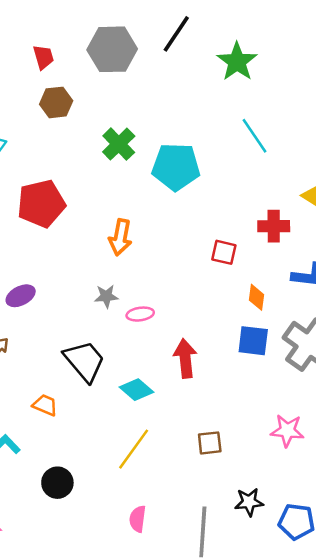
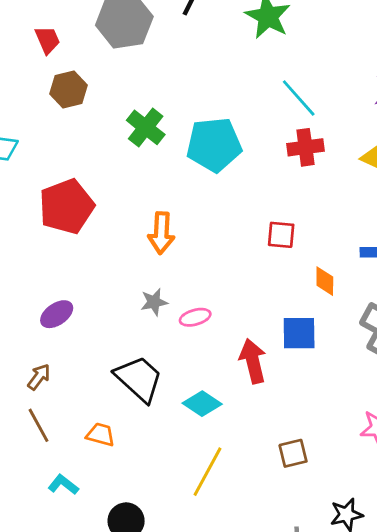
red cross: (274, 226) -> (305, 147), moved
blue square: (253, 341) -> (299, 333), moved

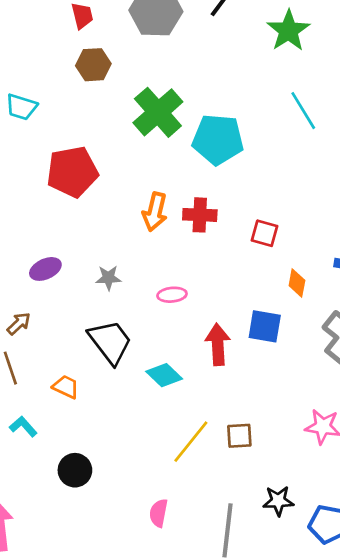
green cross: (146, 127) -> (158, 112), size x1.4
red cross: (305, 147) -> (200, 215), moved
gray star: (154, 302) -> (108, 278), moved
yellow line: (208, 472) -> (191, 442), moved

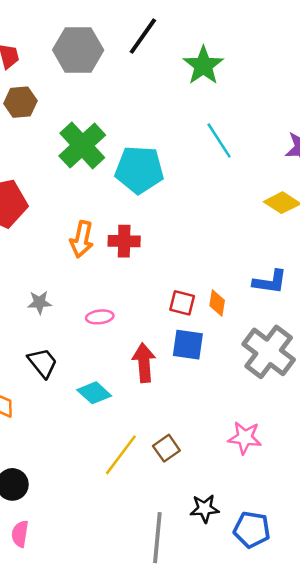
red square: (265, 233) -> (182, 303), moved
black trapezoid: (110, 342) -> (43, 363), size x0.7
brown square: (239, 436) -> (166, 448), turned -30
pink semicircle: (159, 513) -> (20, 534), moved

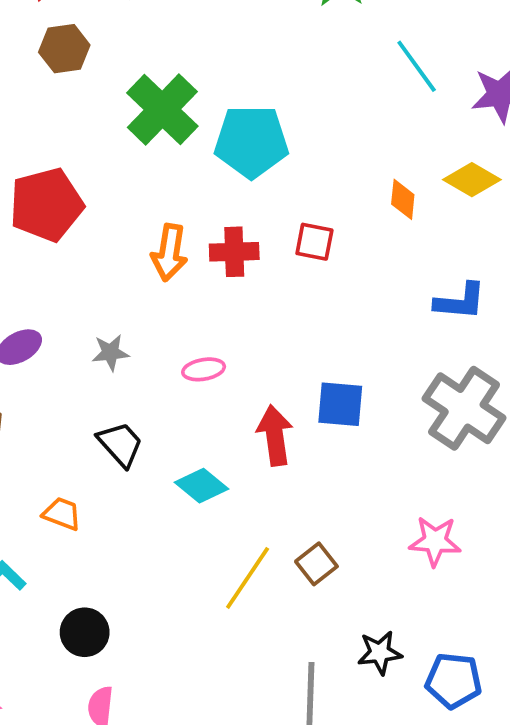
cyan line: (219, 140) -> (417, 66), moved
red square: (182, 303) -> (314, 242), moved
orange diamond: (217, 303) -> (403, 199), moved

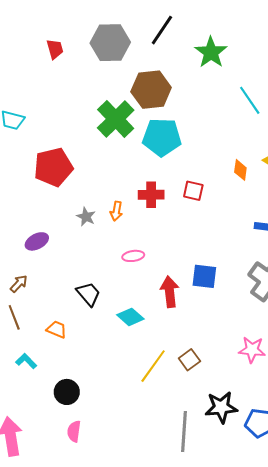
brown hexagon: (64, 49) -> (151, 90), moved, size x1.5
orange arrow: (169, 253) -> (116, 211), moved, size x0.7
gray star: (110, 353) -> (86, 217), moved, turned 30
black star: (380, 653) -> (221, 407), size x1.4

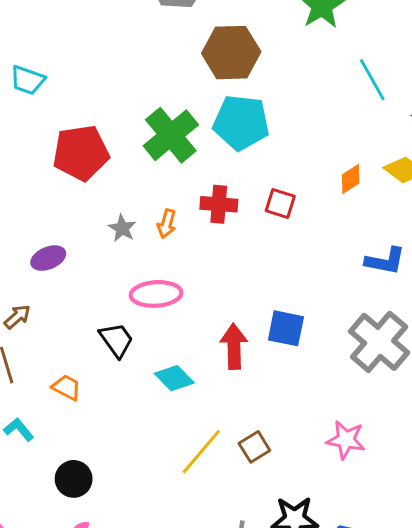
green cross: (116, 119) -> (171, 135), moved
orange diamond: (240, 170) -> (351, 179), turned 45
pink ellipse: (133, 256) -> (156, 294), moved, size x1.6

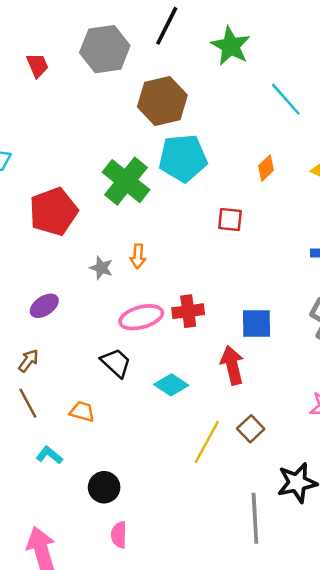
orange diamond: (351, 179) -> (266, 168), moved
red cross: (219, 204) -> (188, 311), moved
red arrow: (234, 346) -> (232, 365), moved

